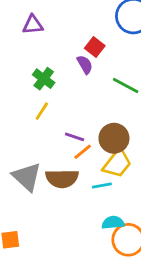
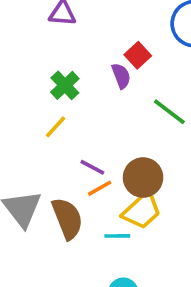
brown semicircle: (62, 179) -> (67, 218), turned -120

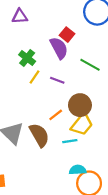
purple semicircle: (121, 76) -> (59, 48), size x1.5
yellow line: (56, 127) -> (34, 77), moved
purple line: (92, 167) -> (57, 80), moved

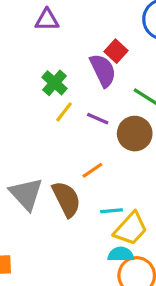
brown circle: (80, 105) -> (135, 134), moved
yellow trapezoid: (82, 124) -> (131, 229), moved

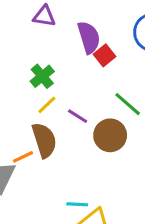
purple semicircle: (103, 70) -> (89, 37), moved
orange line: (92, 170) -> (23, 157), moved
brown semicircle: (66, 199) -> (44, 140), moved

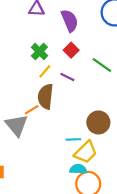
red square: (104, 55) -> (71, 50), moved
brown circle: (110, 135) -> (98, 122), moved
brown semicircle: (44, 140) -> (46, 96), turned -150

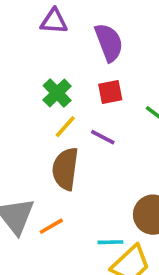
red square: (71, 50) -> (110, 92), turned 32
orange line: (32, 110) -> (51, 226), moved

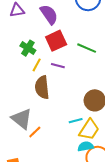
red square: (110, 92) -> (56, 41), size x1.5
orange line: (51, 226) -> (35, 132), moved

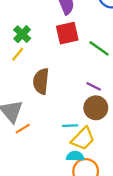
green cross: (28, 48) -> (22, 34), moved
yellow line: (37, 65) -> (18, 54), moved
purple line: (58, 66) -> (94, 86), moved

